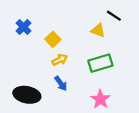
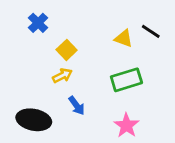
black line: (114, 16) -> (151, 31), moved
blue cross: (24, 27) -> (38, 23), moved
yellow arrow: (60, 60) -> (62, 76), moved

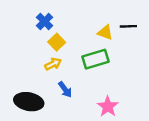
blue cross: (38, 23) -> (45, 21), moved
black line: (151, 31) -> (128, 26), turned -35
green rectangle: (126, 80) -> (96, 59), moved

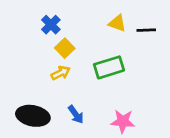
yellow triangle: (105, 32) -> (117, 23), moved
blue arrow: (65, 89) -> (76, 114), moved
pink star: (108, 106) -> (123, 121), turned -30

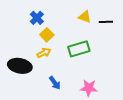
black ellipse: (33, 116) -> (20, 66), moved

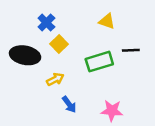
black line: (106, 22) -> (131, 50), moved
yellow arrow: (44, 53) -> (55, 79), moved
black ellipse: (20, 66) -> (25, 55), moved

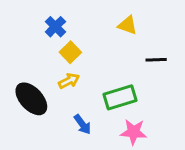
black ellipse: (25, 55) -> (31, 99), moved, turned 36
green rectangle: (99, 62) -> (120, 97), moved
yellow arrow: (55, 79) -> (69, 81), moved

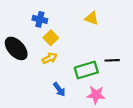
blue cross: (55, 27) -> (40, 19), turned -32
black line: (156, 60) -> (112, 60), moved
black ellipse: (31, 99) -> (16, 48), moved

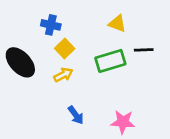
black line: (112, 60) -> (144, 50), moved
green rectangle: (86, 70) -> (110, 61), moved

